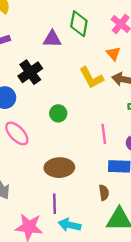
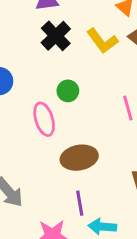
black cross: (30, 72) -> (56, 36), moved
pink ellipse: (17, 133) -> (44, 119), moved, turned 35

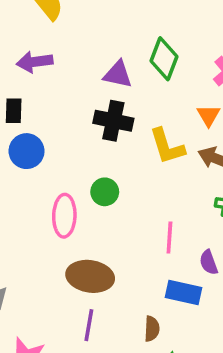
black cross: (56, 36) -> (113, 121), turned 36
purple line: (80, 203) -> (89, 325), moved

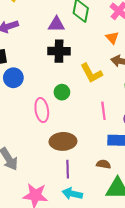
yellow L-shape: (167, 146) -> (91, 73), moved
brown semicircle: (152, 329) -> (104, 164), turned -72

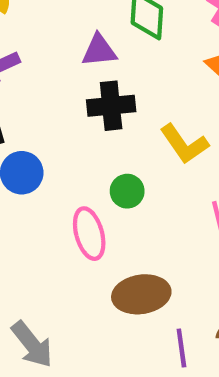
purple line: (68, 169) -> (181, 348), moved

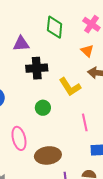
purple triangle: (99, 50) -> (21, 44), moved
pink ellipse: (89, 234) -> (19, 138), moved

